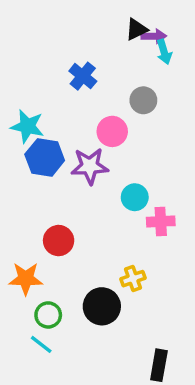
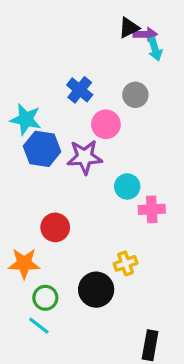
blue cross: (83, 76) -> (80, 90), moved

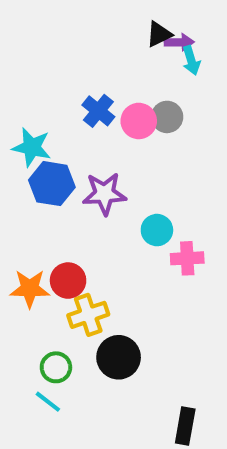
pink circle: (106, 124) -> (139, 121), moved
orange star: (24, 263) -> (30, 289), moved
yellow cross: (126, 263) -> (88, 315), moved, size x1.4

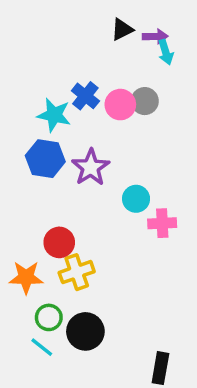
black triangle: (159, 34) -> (122, 29), moved
cyan star: (32, 147) -> (54, 115), moved
purple star: (104, 194) -> (91, 167), turned -30
orange star: (30, 289) -> (26, 277), moved
black circle: (119, 357) -> (85, 331), moved

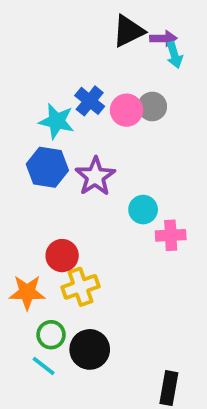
black triangle: (122, 29) -> (128, 31), size x1.4

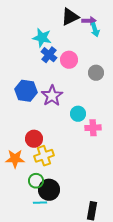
gray circle: (152, 106) -> (96, 73), moved
cyan star: (57, 121) -> (42, 38), moved
green circle: (51, 335) -> (36, 181), moved
cyan line: (44, 366) -> (40, 203), moved, turned -40

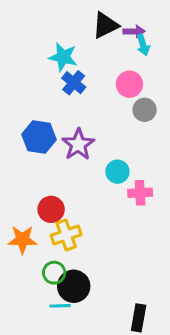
pink circle: (69, 60) -> (129, 84), moved

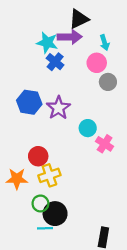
purple arrow: (134, 31) -> (70, 37), moved, size x1.5
cyan arrow: (143, 45) -> (105, 43), moved
pink cross: (140, 193) -> (105, 144), turned 36

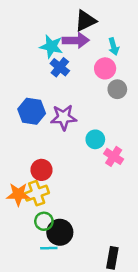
purple star: (58, 108) -> (63, 117), turned 30
yellow cross: (49, 175) -> (37, 193), moved

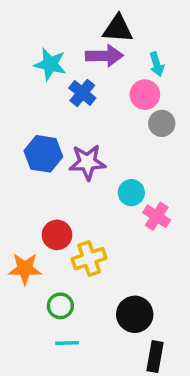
black triangle: (86, 21) -> (118, 29), turned 30
cyan star: (51, 46) -> (50, 64), moved
yellow cross: (37, 193) -> (89, 259), moved
black circle: (60, 232) -> (135, 314), moved

